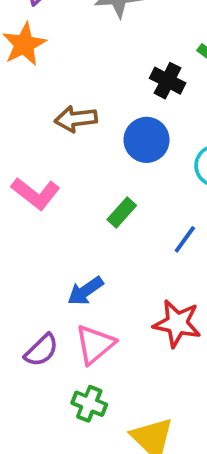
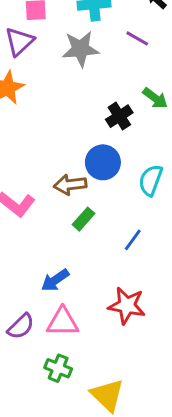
black cross: (168, 81) -> (119, 116), turned 30
brown arrow: (76, 119) -> (70, 185), moved
pink triangle: (95, 344) -> (63, 322), turned 40

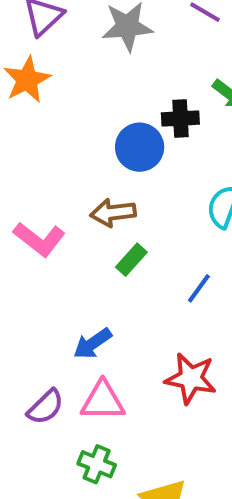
black cross: (119, 116) -> (180, 119), turned 30
blue circle: (103, 162) -> (140, 147), moved

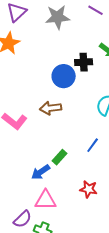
green rectangle: (131, 260) -> (60, 157), moved
red star: (191, 378) -> (89, 189), size x0.7
purple semicircle: (45, 407) -> (23, 219), moved

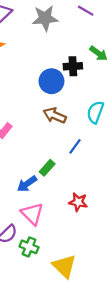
brown arrow: (51, 108) -> (55, 115), moved, turned 30
blue line: (93, 145) -> (75, 146), moved
pink triangle: (46, 200) -> (32, 214), turned 45

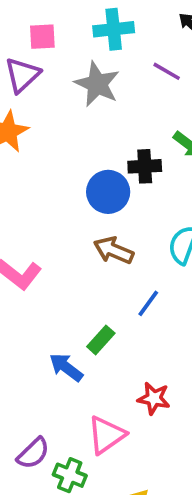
gray star: (45, 18) -> (97, 84), turned 30
blue arrow: (27, 184) -> (66, 367), turned 72
pink triangle: (32, 214) -> (106, 435), moved, turned 40

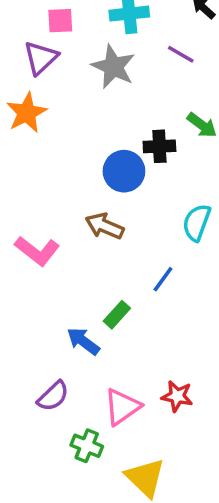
brown arrow: (114, 250) -> (105, 226), moved
red star: (154, 398) -> (177, 396), moved
purple semicircle: (33, 453) -> (53, 396), moved

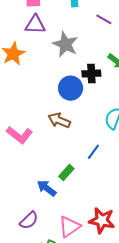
purple triangle: (41, 58) -> (35, 25), moved, turned 45
gray star: (113, 67) -> (65, 44), moved
red star: (177, 396) -> (102, 220), size x1.4

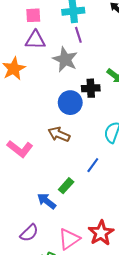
purple line: (104, 19) -> (78, 35), moved, turned 42
red star: (102, 220) -> (101, 233), turned 30

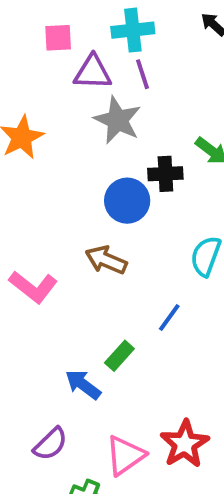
purple triangle: (35, 40) -> (93, 72), moved

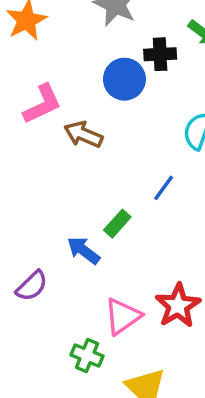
brown arrow: (106, 260) -> (83, 134), moved
pink L-shape: (33, 287) -> (42, 104), moved, turned -63
purple semicircle: (50, 444) -> (32, 286), moved

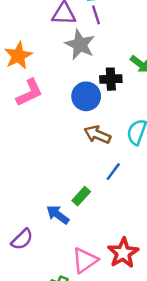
pink L-shape: (42, 104) -> (29, 93), moved
brown arrow: (83, 134) -> (97, 135), moved

